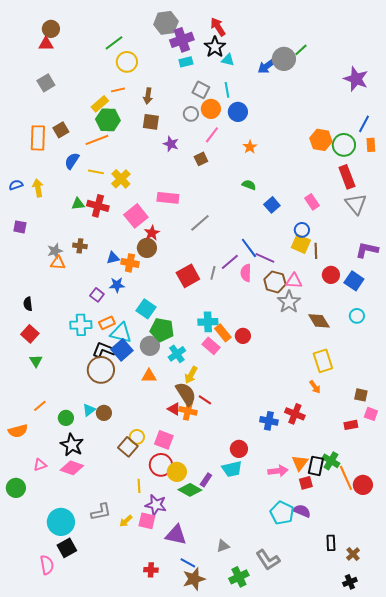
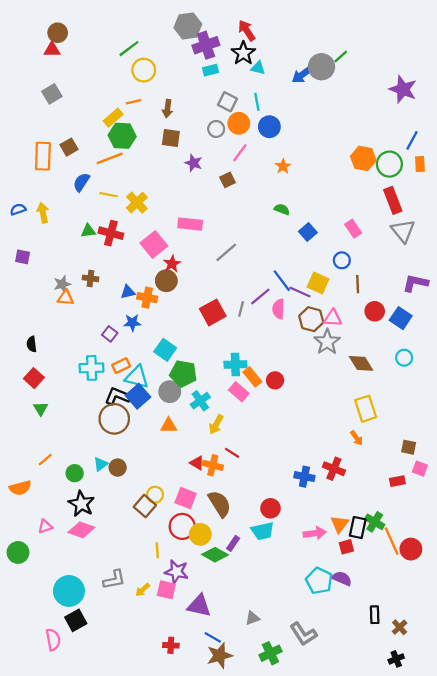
yellow square: (301, 244) -> (318, 283), moved
brown semicircle: (186, 394) -> (220, 504), moved

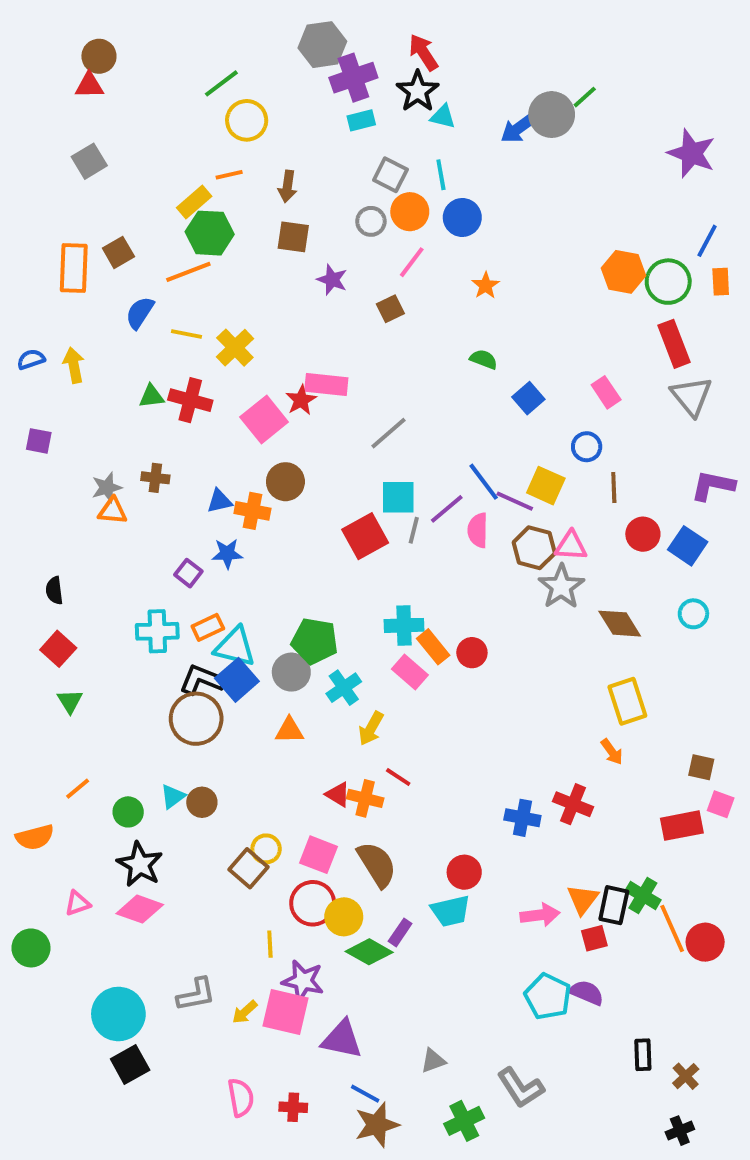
red star: (172, 264) -> (301, 400), moved
cyan square: (165, 350) -> (398, 497), moved, turned -35
red rectangle: (397, 481) -> (682, 826), size x1.5
pink square: (166, 590) -> (285, 1012), size x1.4
pink semicircle: (53, 640) -> (241, 1098), moved

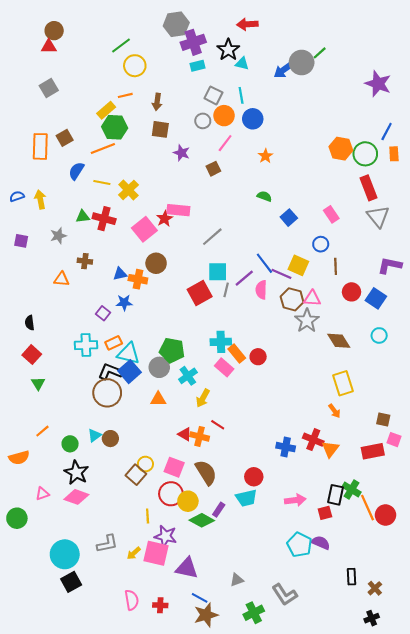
red arrow: (423, 52) -> (247, 24), moved, turned -60
gray star: (107, 488) -> (58, 236), moved
orange triangle: (583, 899) -> (330, 449), moved

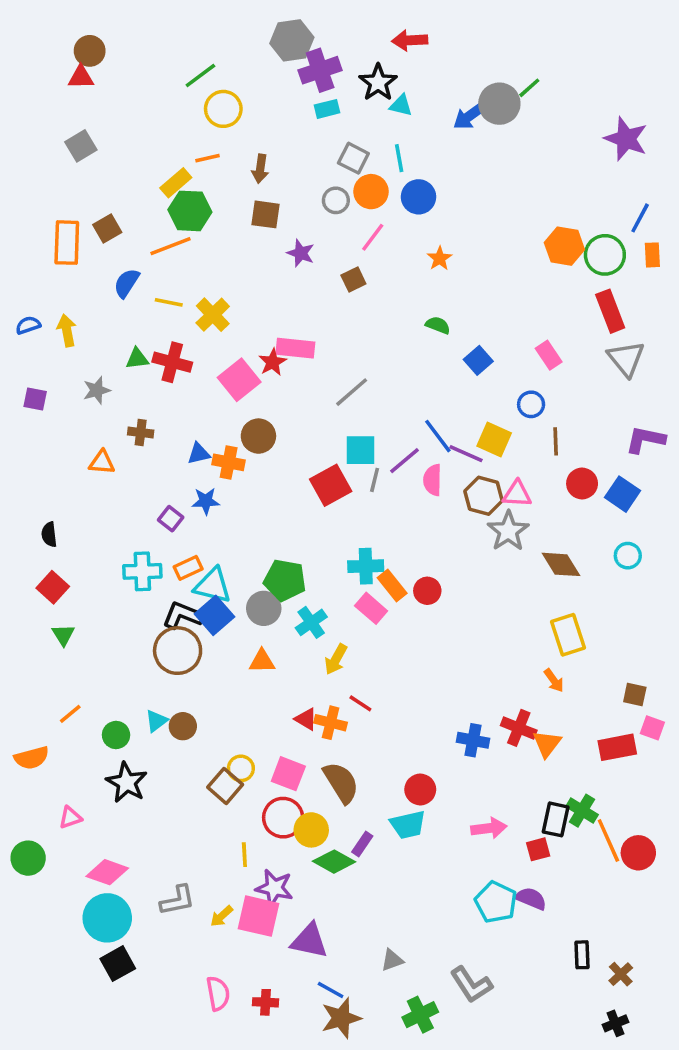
pink diamond: (76, 497) -> (107, 872), moved

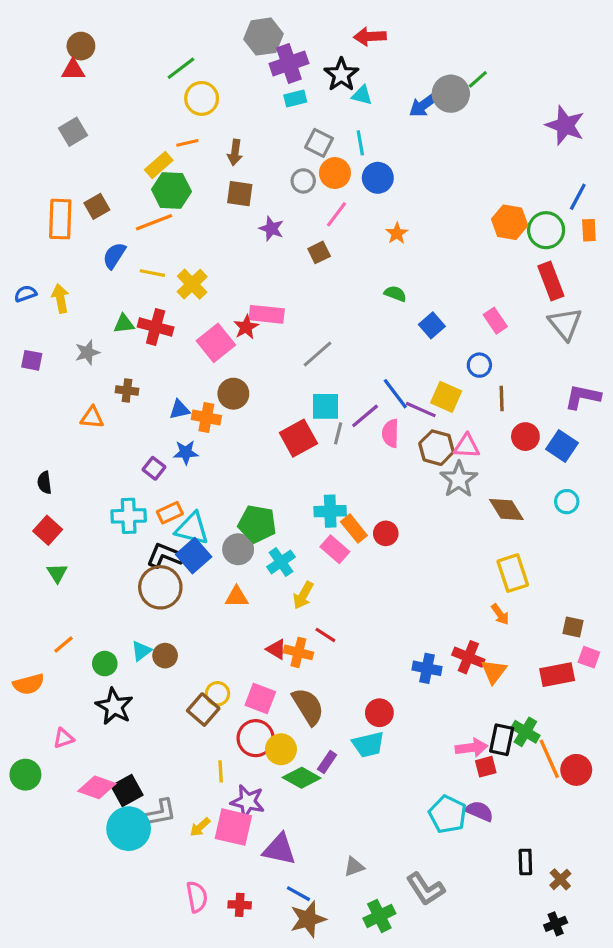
pink arrow: (489, 828) -> (471, 748), moved
cyan circle: (107, 918) -> (129, 829), moved
black square: (118, 964) -> (127, 791), moved

